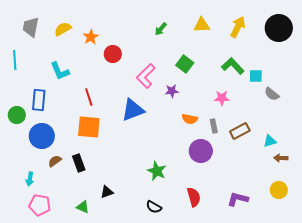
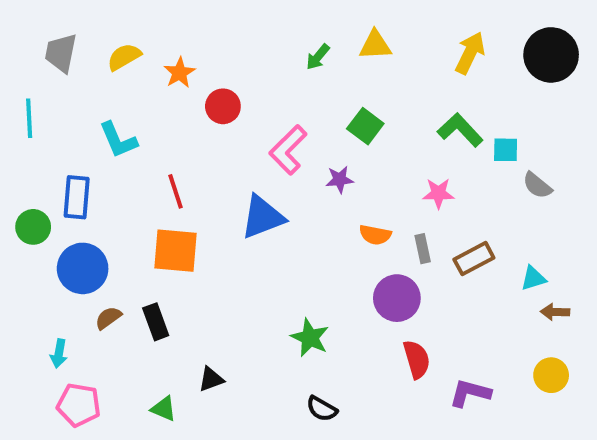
yellow triangle: (202, 25) -> (375, 45), moved
red semicircle: (194, 197) -> (417, 359), moved
black semicircle: (154, 207) -> (322, 409), moved

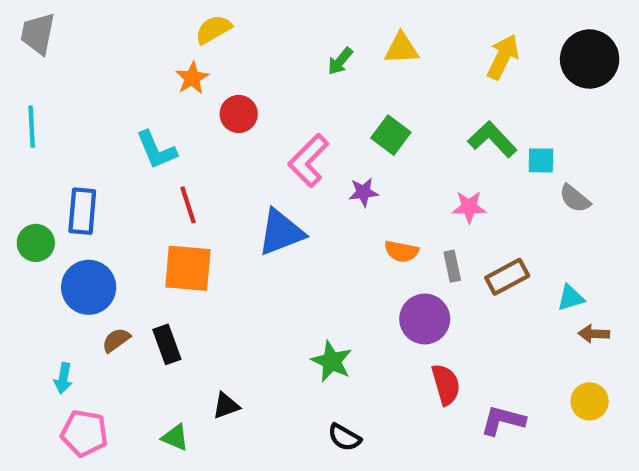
gray trapezoid: (61, 53) -> (38, 34), moved
yellow semicircle: (124, 57) -> (213, 29), moved
cyan L-shape: (118, 140) -> (156, 150), moved

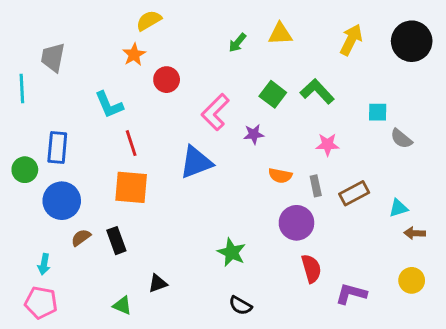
gray trapezoid: (38, 34) -> (53, 57), moved
green L-shape: (492, 139) -> (317, 91), moved
pink pentagon: (84, 433) -> (41, 303), moved

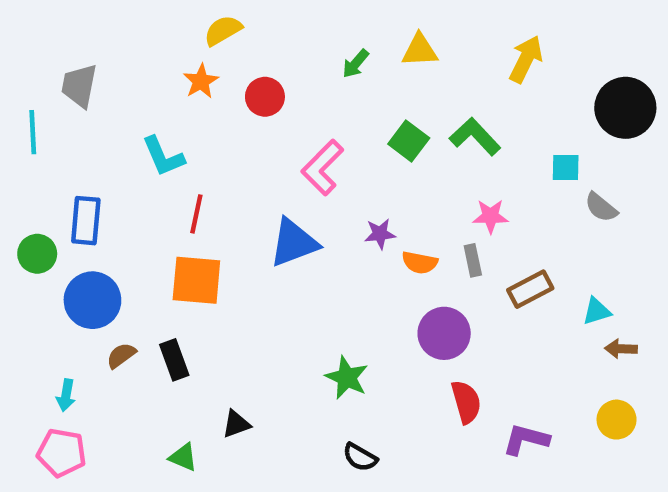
black circle: (412, 41) -> (625, 108), moved
red circle: (167, 80) -> (265, 97), moved
purple star: (254, 134) -> (380, 234), moved
red line: (131, 143) -> (196, 214), turned 30
gray rectangle: (316, 186) -> (473, 260), moved

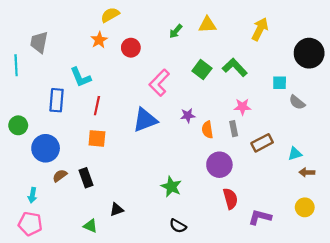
blue rectangle: (86, 221) -> (56, 100), moved
orange semicircle: (420, 263) -> (207, 130), turned 70
orange square: (196, 280) -> (97, 138), size x0.7

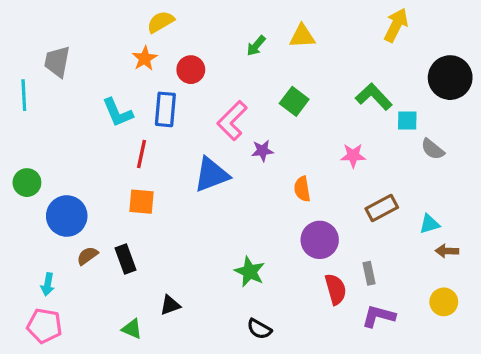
yellow arrow: (260, 29) -> (396, 25), moved
green L-shape: (235, 67) -> (374, 97), moved
blue rectangle: (56, 100) -> (165, 109), moved
purple star: (188, 115) -> (262, 151), moved
gray rectangle: (234, 129) -> (369, 273), moved

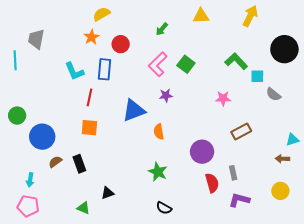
yellow triangle: (302, 36) -> (201, 16), moved
pink L-shape: (232, 121) -> (158, 64), moved
orange semicircle: (302, 189) -> (159, 132), moved
cyan triangle: (429, 224) -> (292, 140), moved

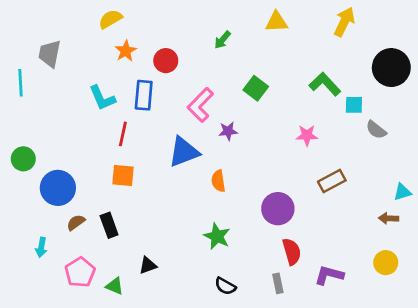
yellow semicircle: (102, 14) -> (110, 19), moved
pink L-shape: (158, 64) -> (200, 105), moved
gray rectangle: (233, 173) -> (278, 283), moved
pink pentagon: (28, 206) -> (80, 272), moved, turned 30

